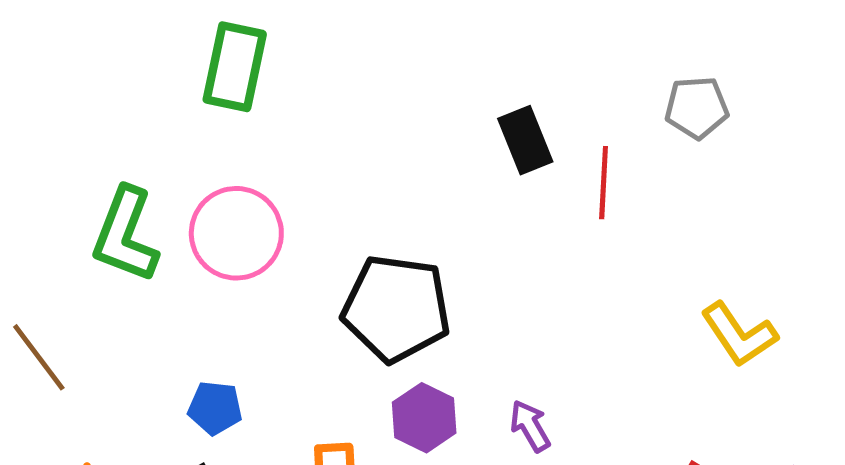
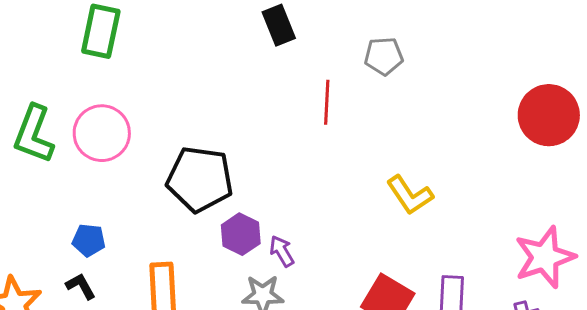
black rectangle: (525, 140) -> (279, 25), moved
purple hexagon: (424, 418) -> (241, 234), moved

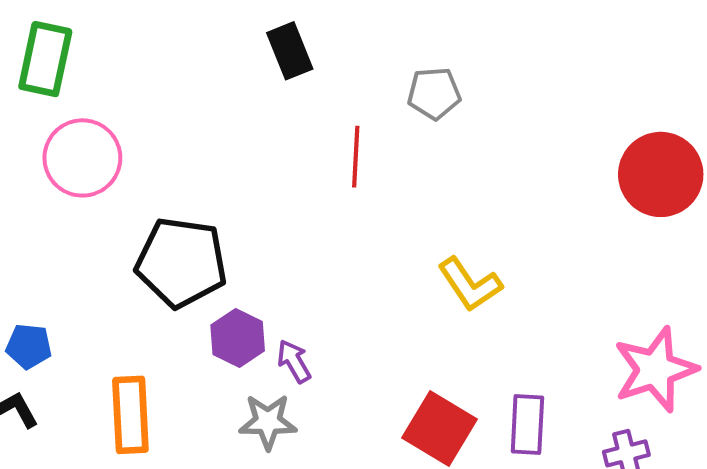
pink circle: (102, 133) -> (82, 158), moved

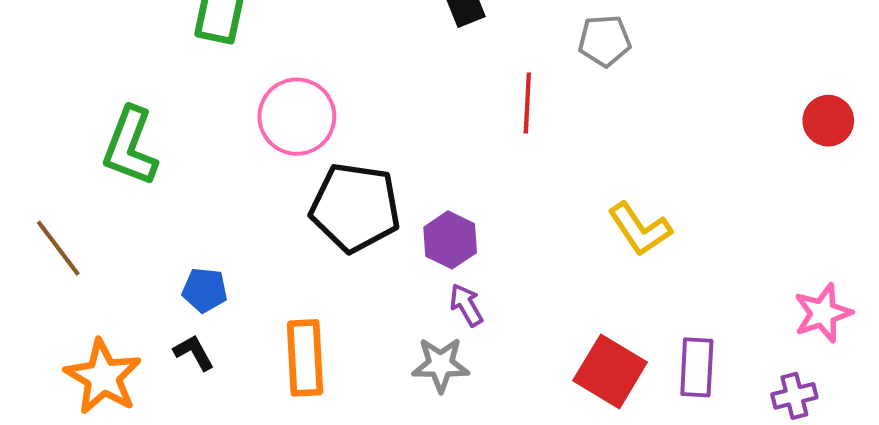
pink circle: (82, 158) -> (297, 117), moved
red circle: (661, 174) -> (828, 121), size x0.6
purple hexagon: (238, 338) -> (450, 240), moved
pink star: (655, 370) -> (823, 313), size x0.7

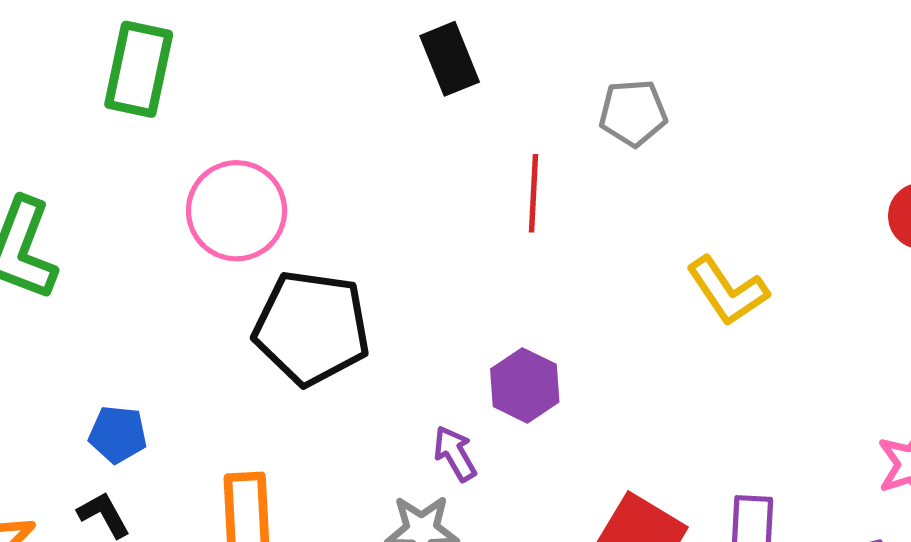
yellow L-shape: (640, 229) -> (727, 291), moved
purple hexagon: (450, 240) -> (525, 385), moved

